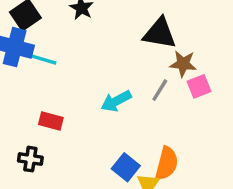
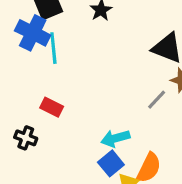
cyan line: (40, 58) -> (53, 48), turned 56
cyan arrow: (116, 101) -> (115, 138), moved

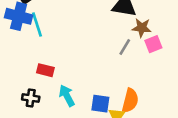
cyan arrow: (115, 138) -> (67, 96), moved, turned 90
blue square: (111, 163) -> (100, 104), turned -30

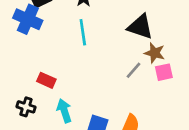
cyan line: (37, 25) -> (83, 32), moved

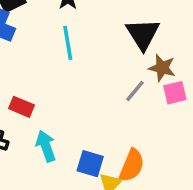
black triangle: (140, 27) -> (143, 34), turned 40

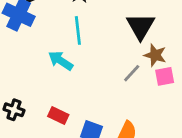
red rectangle: (22, 107) -> (58, 115), moved
cyan arrow: (46, 146) -> (61, 61), moved, turned -40

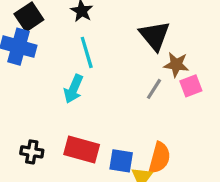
cyan arrow: (61, 61) -> (73, 89), turned -90
red rectangle: (58, 115) -> (82, 150), size x1.5

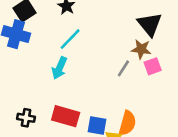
black triangle: (155, 36) -> (150, 24), moved
cyan line: (87, 52) -> (70, 39), turned 60

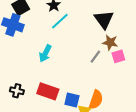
black triangle: (150, 24) -> (104, 20), moved
cyan line: (70, 39) -> (60, 21), moved

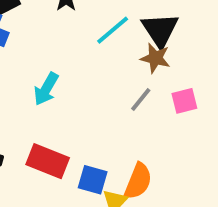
cyan line: (60, 21) -> (113, 30), moved
brown star: (110, 42) -> (155, 58), moved

